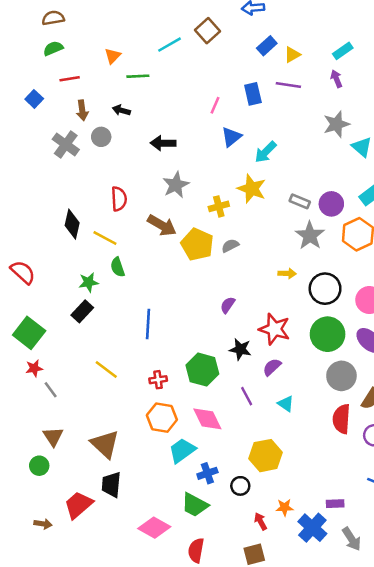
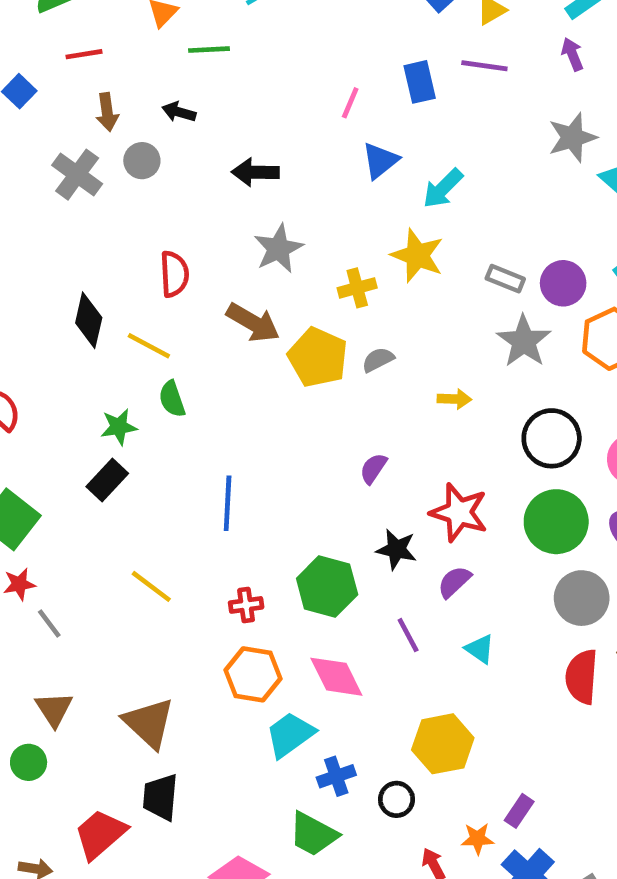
yellow arrow: (287, 273) -> (454, 399), moved
purple rectangle: (335, 504) -> (519, 811), moved, turned -54

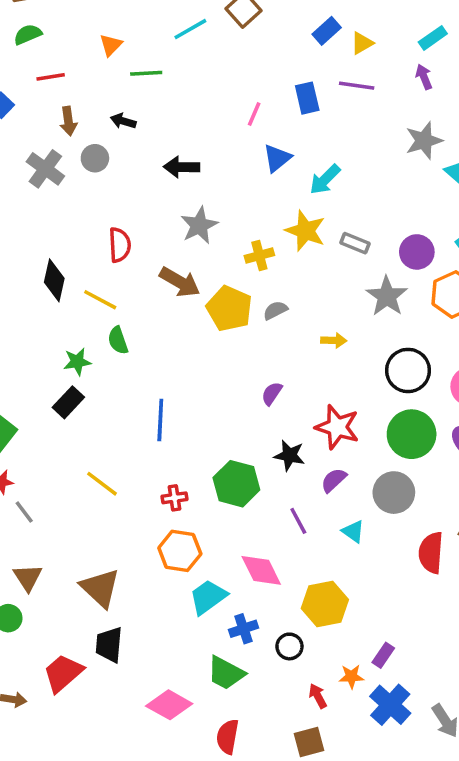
gray rectangle: (505, 279) -> (355, 243), moved
gray circle: (582, 598) -> (394, 493), moved
pink diamond: (336, 677) -> (261, 570), moved

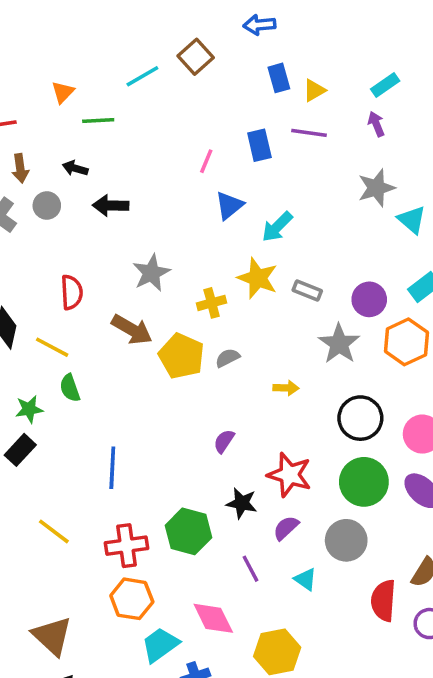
blue rectangle: (327, 31) -> (279, 78), turned -64
black arrow: (182, 167) -> (111, 205), moved
red cross: (175, 498) -> (127, 546), size x1.6

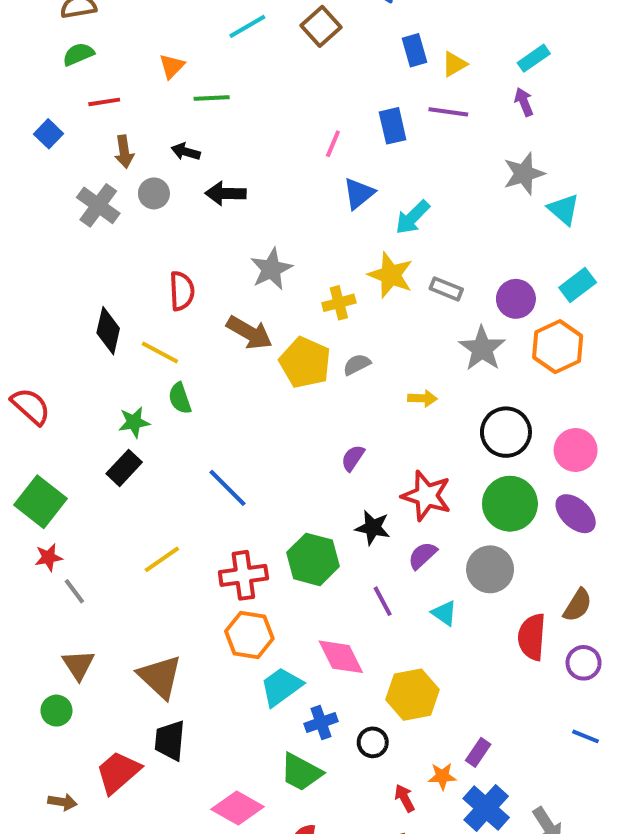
cyan line: (142, 76) -> (247, 26), moved
blue line: (112, 468) -> (228, 488), turned -48
yellow line: (54, 531) -> (162, 559), turned -72

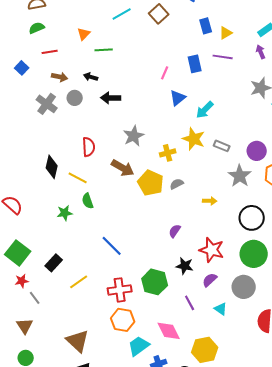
brown arrow: (124, 152) -> (60, 77), turned -70
black rectangle: (124, 468) -> (54, 263), moved
brown triangle: (78, 665) -> (25, 326), moved

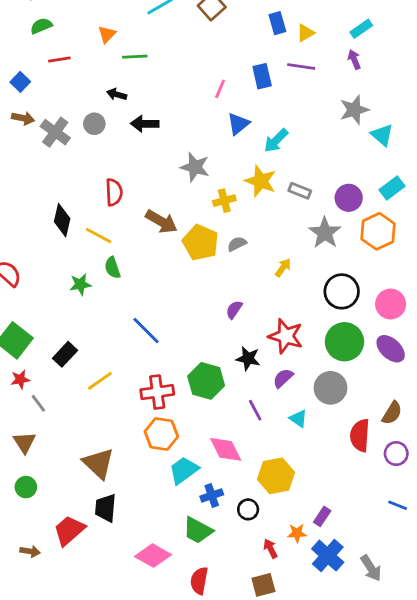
brown arrow: (60, 77) -> (23, 118), moved
gray star: (134, 136) -> (195, 167), moved, turned -30
yellow arrow: (210, 201) -> (283, 268), turned -56

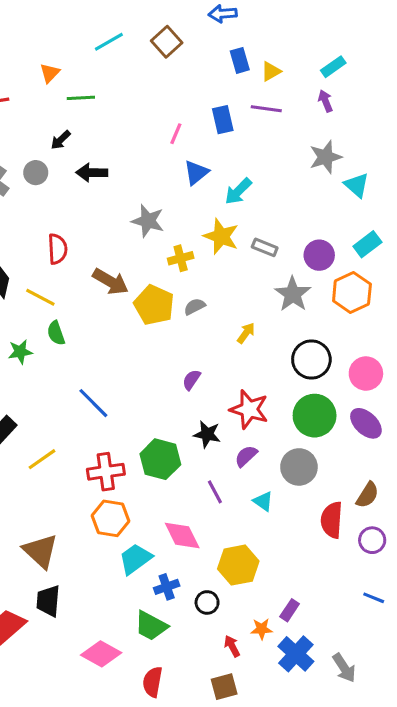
black arrow: (117, 94) -> (61, 140), turned -60

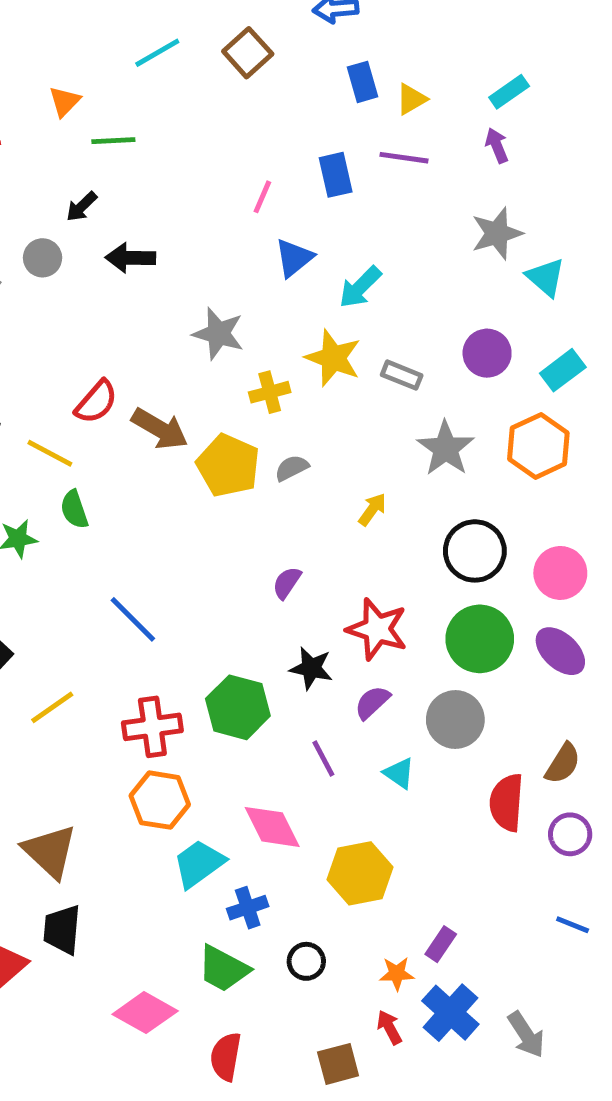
red semicircle: (58, 249) -> (96, 402), moved, turned 44
purple circle: (319, 255) -> (487, 353), moved
black circle: (207, 602) -> (306, 961), moved
red arrow: (232, 646) -> (389, 1027), moved

